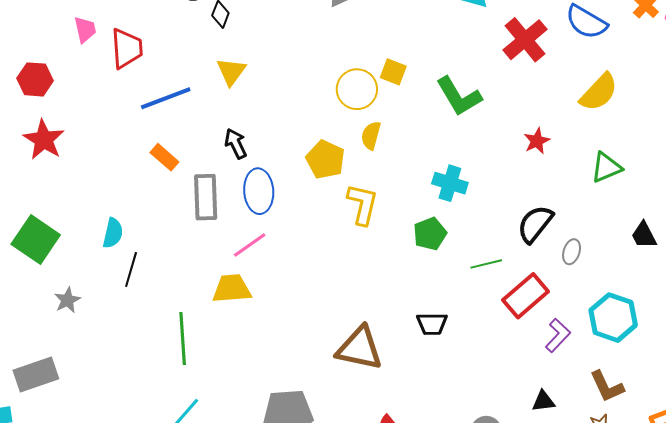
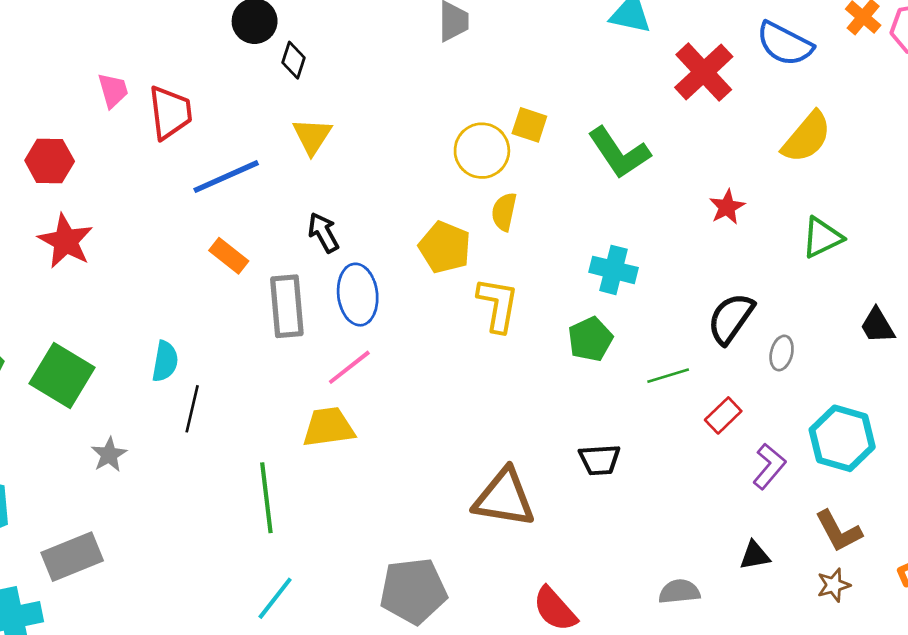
red rectangle: (526, 296) -> (723, 415), size x0.6

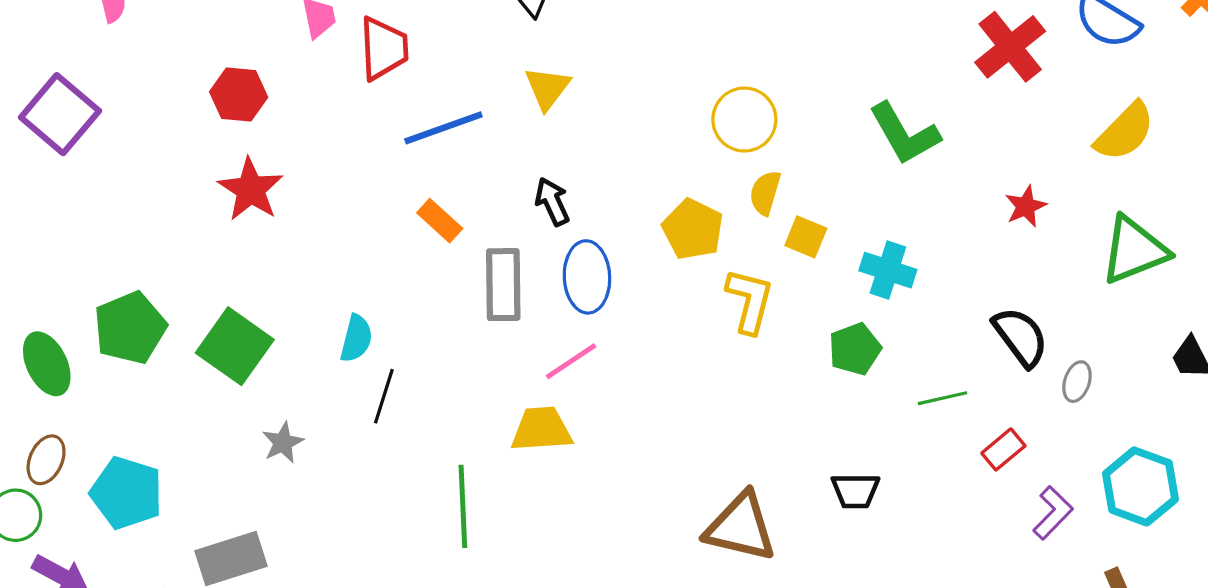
yellow square: (529, 125) -> (806, 237), moved
green triangle: (822, 237) -> (1134, 250), size x1.4
black semicircle: (731, 318) -> (1021, 337), turned 104

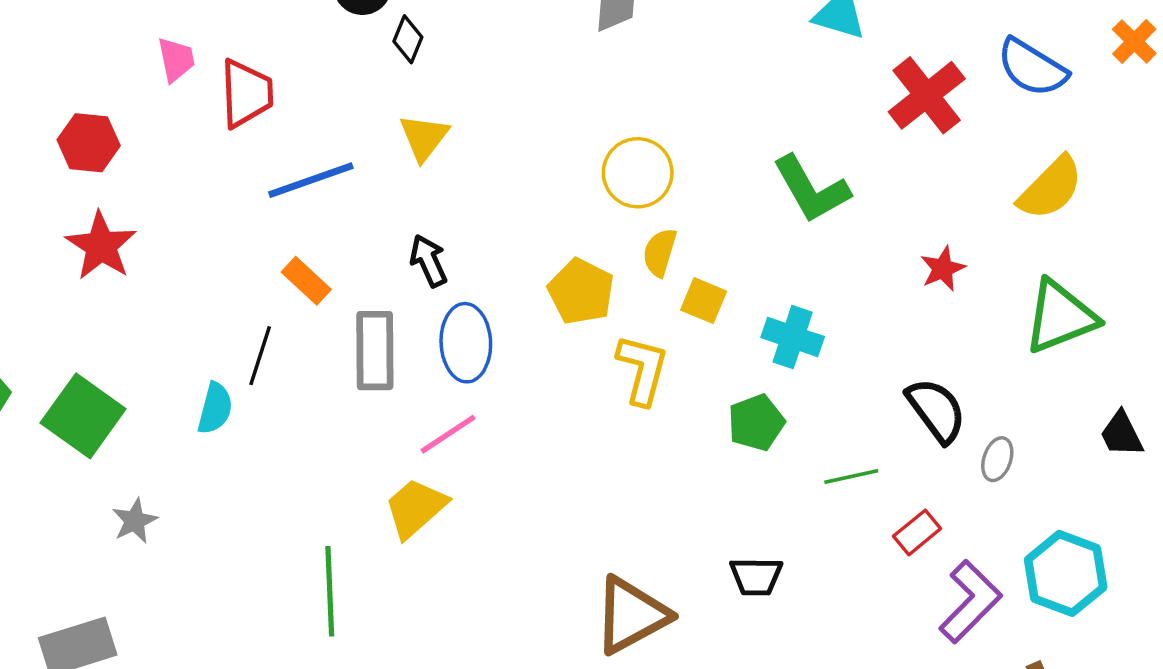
black line: (384, 396) -> (260, 356), moved
yellow trapezoid: (542, 429) -> (416, 508), turned -38
purple L-shape: (1053, 513) -> (970, 602), size x1.4
brown triangle: (741, 527) -> (631, 615), turned -42

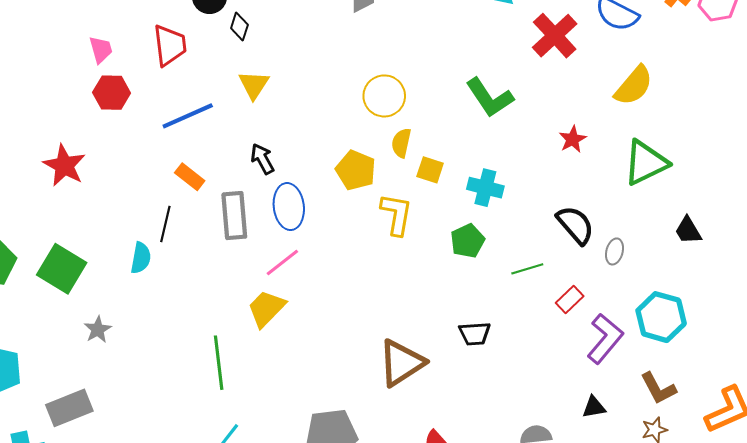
red trapezoid: (246, 93) -> (170, 45), moved
red hexagon: (89, 143) -> (112, 93), moved

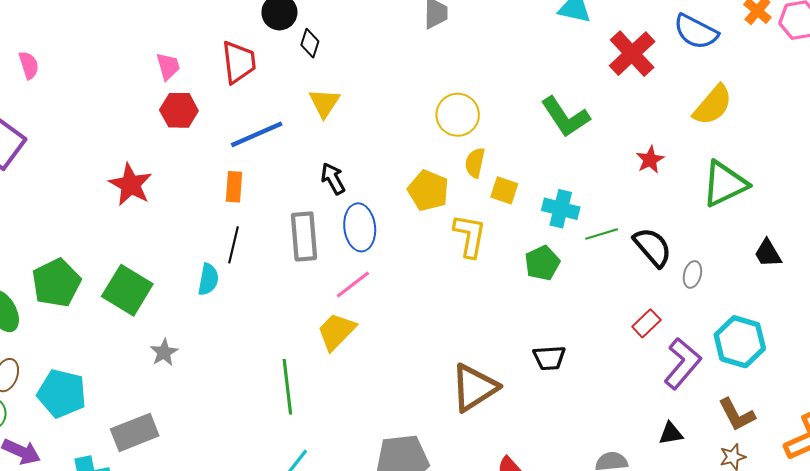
orange rectangle: (190, 177) -> (234, 187), moved, turned 56
green line: (527, 269) -> (602, 234), moved

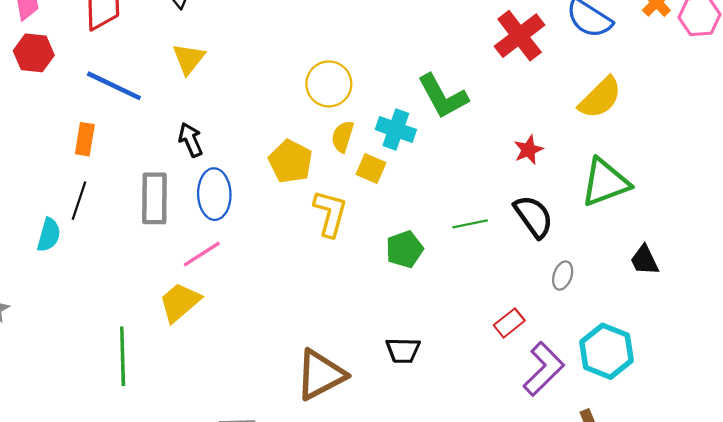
blue line: (257, 134) -> (114, 86), turned 44
cyan cross: (561, 209) -> (396, 130), moved
black semicircle: (653, 247) -> (534, 216), moved

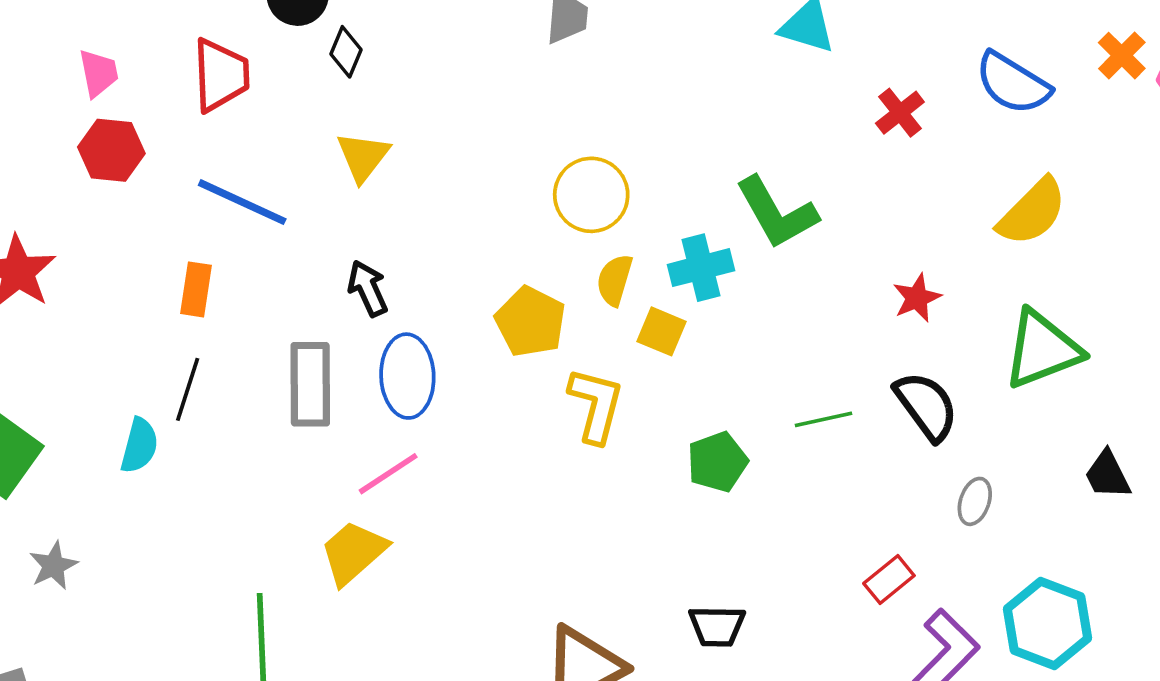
red cross: (520, 36) -> (900, 113), size x0.6
cyan cross: (396, 130) -> (701, 268), turned -33

